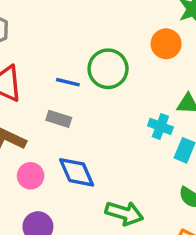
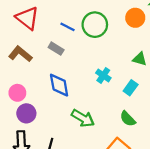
cyan cross: (160, 126) -> (103, 75), moved
pink circle: (31, 176) -> (17, 93), moved

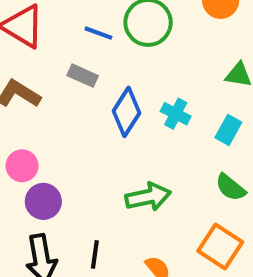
blue diamond: (59, 85) -> (126, 112), moved, turned 50
green arrow: (83, 118) -> (148, 197), turned -35

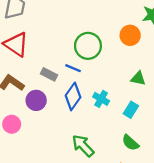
blue line: (98, 33) -> (73, 68), moved
green arrow: (148, 197) -> (83, 146), turned -125
purple circle: (43, 201) -> (36, 100), moved

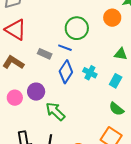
purple circle: (36, 100) -> (36, 92), moved
green arrow: (83, 146) -> (55, 111), moved

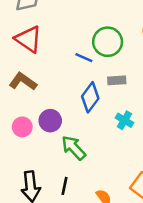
blue line: (65, 48) -> (84, 58), moved
gray rectangle: (45, 54) -> (117, 80), moved, turned -32
cyan cross: (90, 73) -> (124, 120), moved

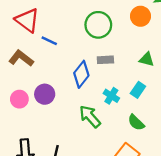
blue line: (84, 58) -> (49, 41), moved
green arrow: (74, 148) -> (90, 116), moved

